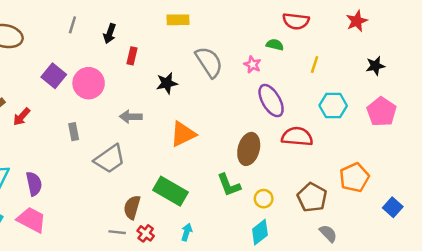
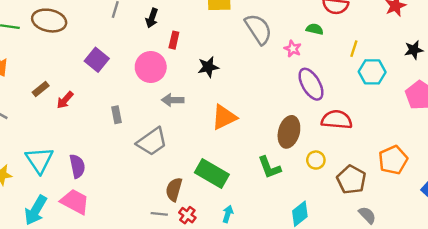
gray semicircle: (209, 62) -> (258, 29), moved
pink circle: (89, 83) -> (151, 67), moved
cyan hexagon: (333, 106) -> (372, 72), moved
yellow circle: (264, 199) -> (316, 160), moved

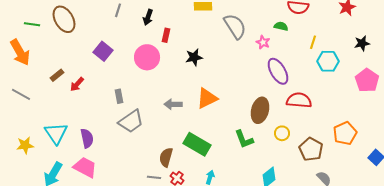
brown ellipse: (49, 21) -> (64, 19), turned 48
gray arrow: (173, 100) -> (173, 104), moved
gray trapezoid: (152, 142) -> (131, 121), moved

